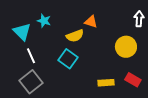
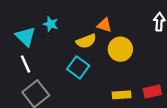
yellow circle: (126, 47) -> (120, 49), moved
white line: (31, 56) -> (26, 64), moved
red rectangle: (133, 80) -> (152, 91), turned -42

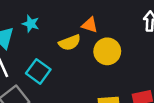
cyan square: (78, 67) -> (38, 71), moved

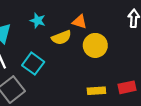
cyan star: (31, 24) -> (38, 21), moved

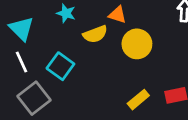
yellow rectangle: (96, 91) -> (138, 100), turned -36

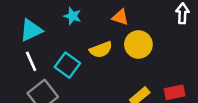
cyan triangle: (22, 29) -> (31, 30), turned 50
yellow semicircle: (95, 34) -> (101, 50), moved

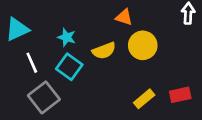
cyan star: (72, 16) -> (67, 37), moved
cyan triangle: (31, 30) -> (17, 29), moved

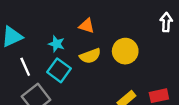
orange triangle: (124, 17) -> (87, 26), moved

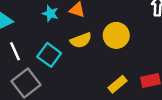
cyan star: (57, 44) -> (50, 13), moved

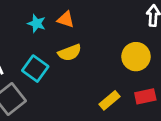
yellow circle: (116, 35) -> (136, 57), moved

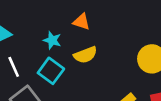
cyan star: (37, 23) -> (52, 40), moved

